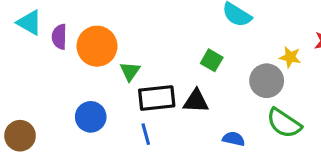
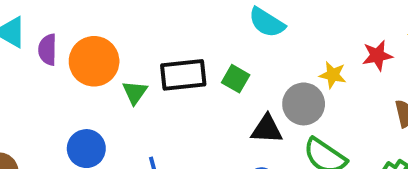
black rectangle: (157, 98) -> (183, 75), moved
black triangle: (196, 101) -> (267, 129), moved

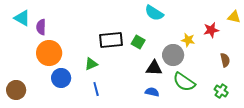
orange circle: (94, 61) -> (49, 53), moved
green triangle: (135, 92) -> (91, 64), moved, turned 32

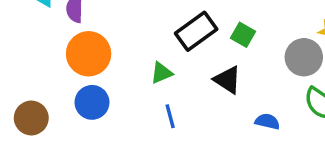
black rectangle: (111, 40) -> (196, 31), turned -30
black triangle: (154, 68) -> (227, 80), moved, turned 30
blue circle: (61, 78) -> (92, 102), moved

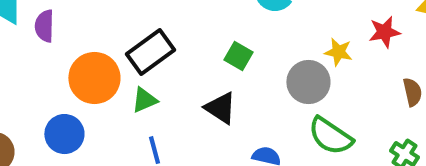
black rectangle: (196, 31) -> (150, 52), moved
orange circle: (89, 54) -> (94, 78), moved

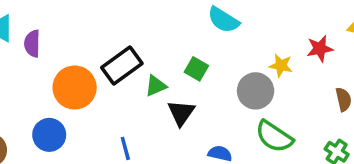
green triangle: (144, 100) -> (156, 86), moved
black triangle: (220, 108) -> (181, 113), turned 32

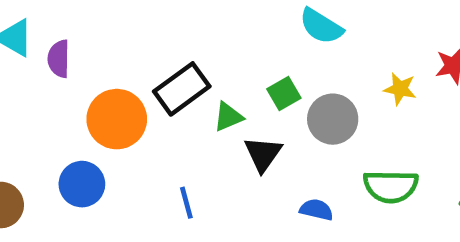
green square: (196, 69) -> (284, 94), turned 30
gray circle: (256, 91) -> (333, 119), moved
green semicircle: (274, 137) -> (391, 186), turned -33

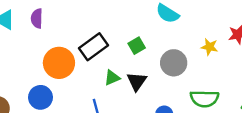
purple semicircle: (59, 59) -> (37, 18), moved
green square: (284, 94) -> (137, 46), moved
green triangle: (228, 117) -> (112, 78), moved

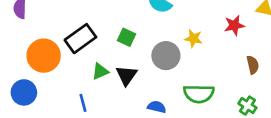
green square: (137, 46) -> (126, 37), turned -35
yellow star: (209, 47) -> (194, 39), moved

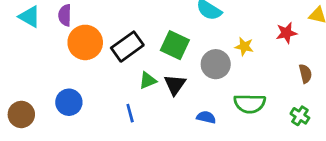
green square: (126, 37) -> (175, 45), size x1.5
orange circle: (44, 56) -> (85, 42), moved

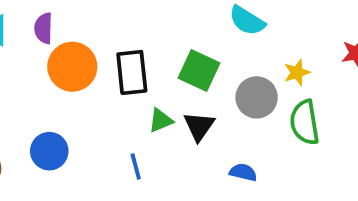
black rectangle: (127, 47) -> (132, 72), turned -60
yellow star: (244, 47) -> (297, 72), turned -30
green semicircle: (250, 104) -> (305, 122), moved, turned 80

